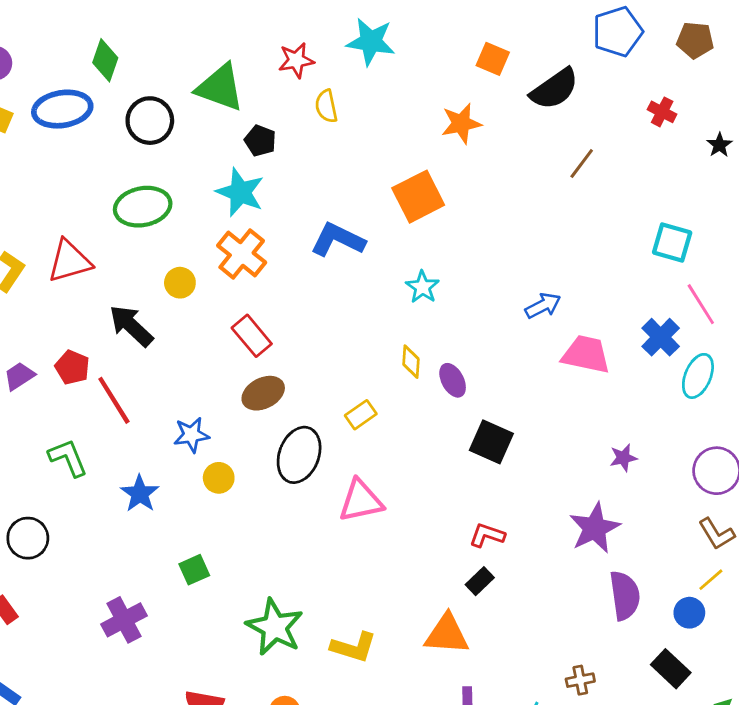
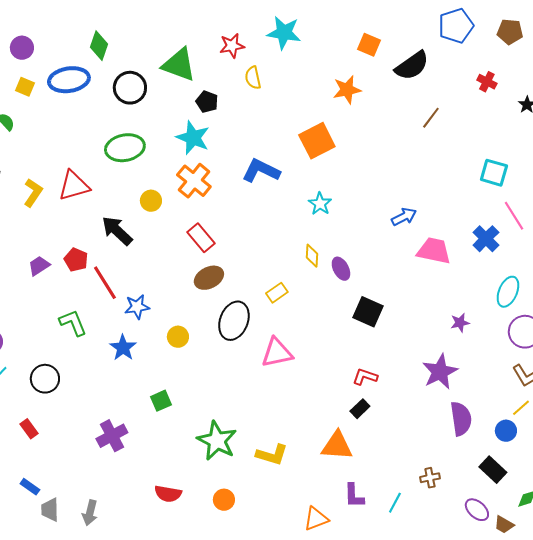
cyan ellipse: (698, 376) -> (508, 292), moved
blue star: (191, 435) -> (137, 307), moved

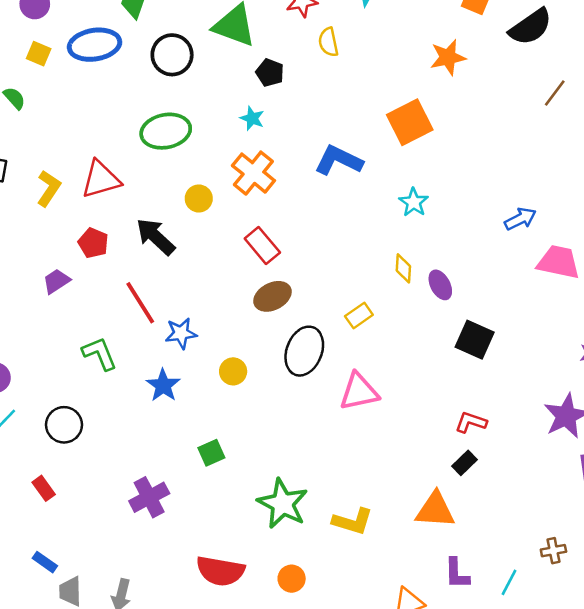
cyan star: (193, 138) -> (252, 118), size x0.6
red pentagon: (76, 260) -> (93, 243), moved
red semicircle: (168, 494) -> (220, 571), size x1.4

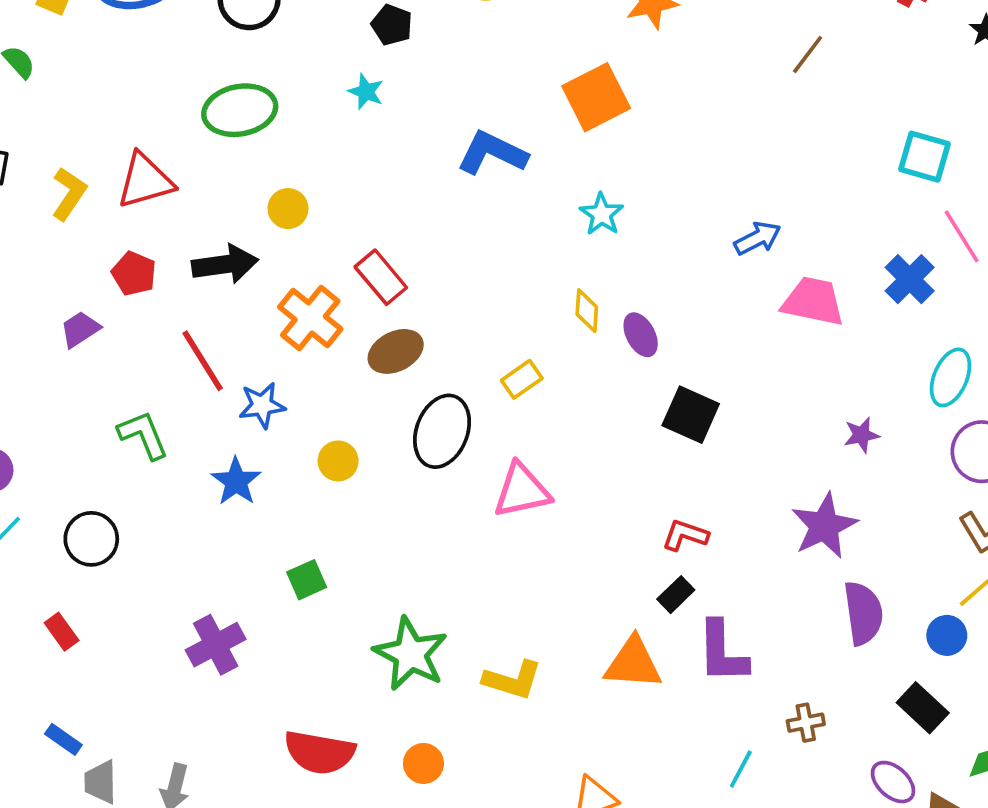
orange cross: (253, 173) -> (310, 318), moved
black arrow: (156, 237) -> (225, 264), turned 129
purple L-shape: (457, 574) -> (722, 652), moved, size x1.4

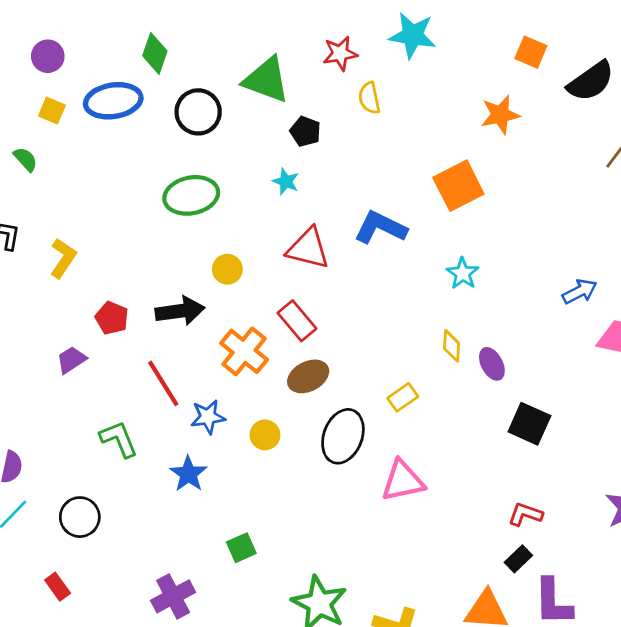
red triangle: (145, 181) -> (308, 248), moved, turned 30
yellow circle: (338, 461) -> (265, 435), moved

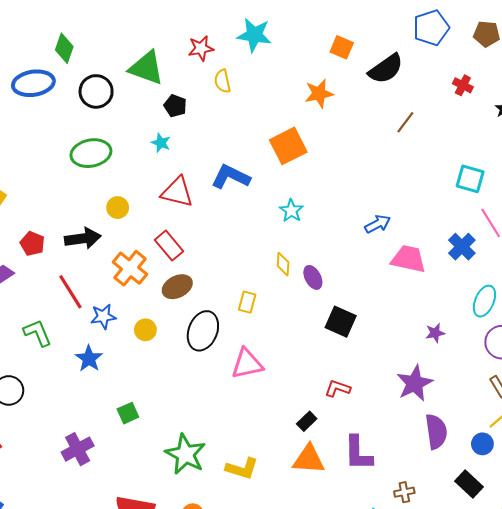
yellow rectangle: (403, 397) -> (247, 302), turned -40
black rectangle: (518, 559) -> (307, 421), moved

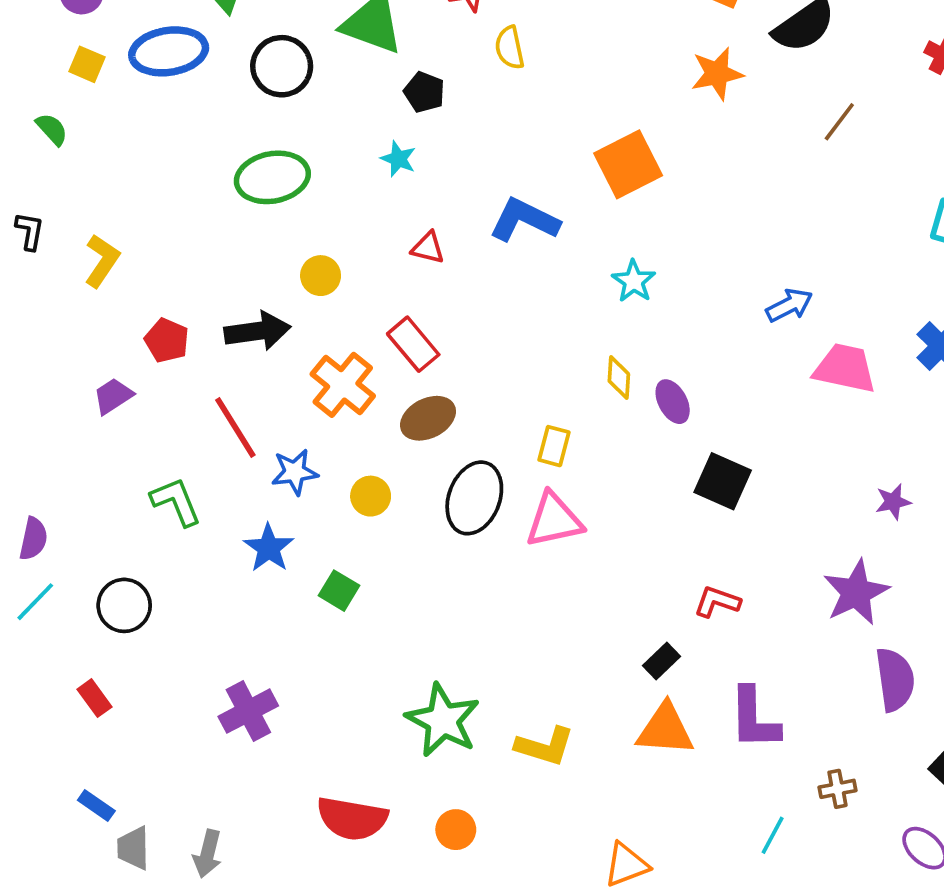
orange star: (319, 94) -> (717, 74), moved
red triangle: (177, 192) -> (428, 248), size x0.6
pink triangle: (247, 364) -> (554, 520), moved
green square: (128, 413) -> (339, 591), moved, turned -35

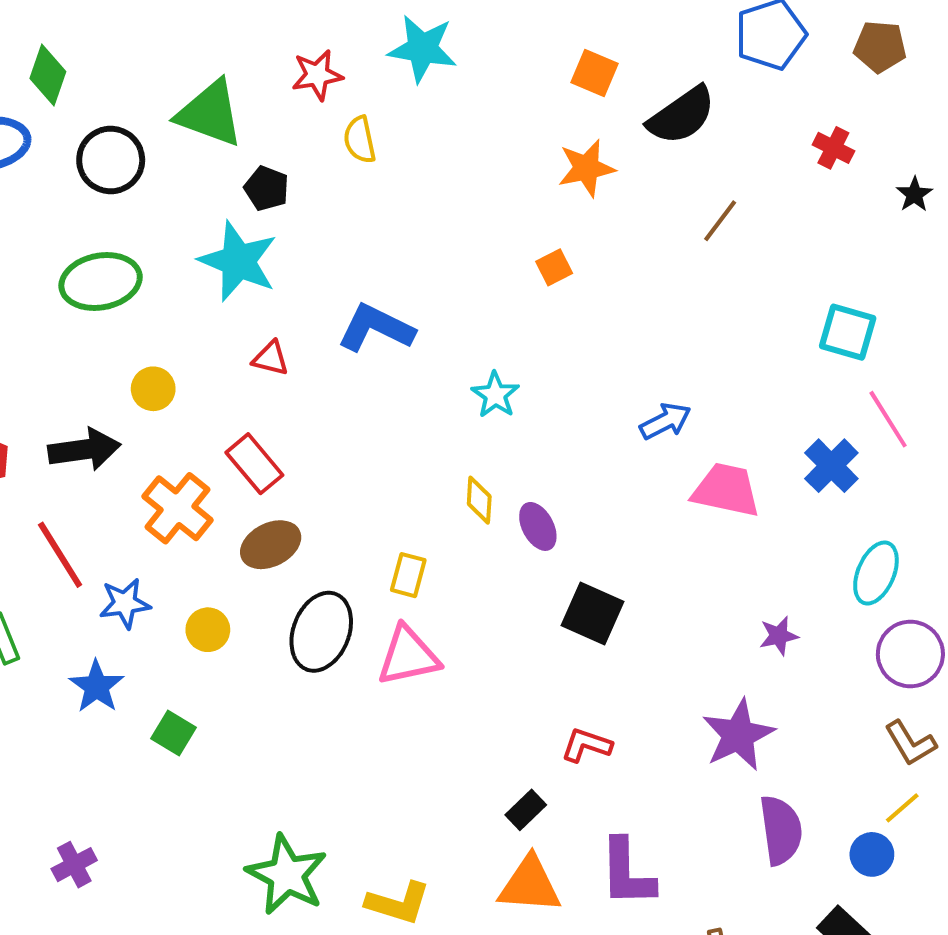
cyan star: (398, 159) -> (238, 261), size x2.0
orange square: (628, 164) -> (554, 267), moved, size x0.5
purple cross: (248, 711) -> (74, 865), size x0.7

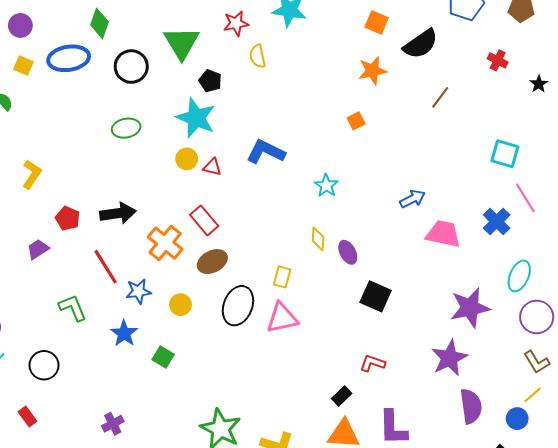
green triangle: (210, 113) -> (182, 43), turned 39
green ellipse: (101, 281) -> (126, 128), size x0.7
yellow circle: (153, 389) -> (187, 159), moved
purple star: (779, 636) -> (470, 308), size x2.0

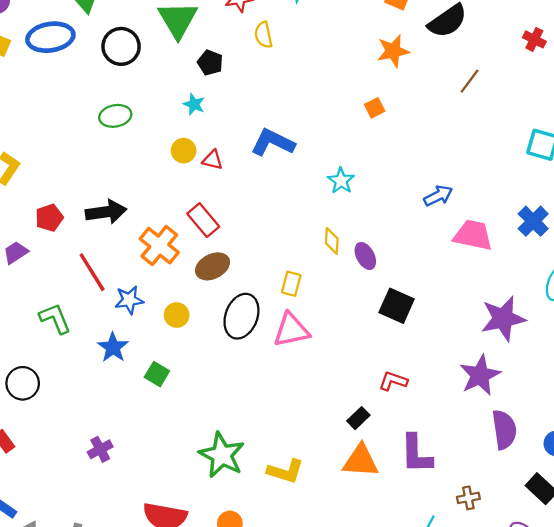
cyan star: (196, 118) -> (194, 104), size x0.5
red pentagon: (68, 218) -> (49, 218), turned 30

